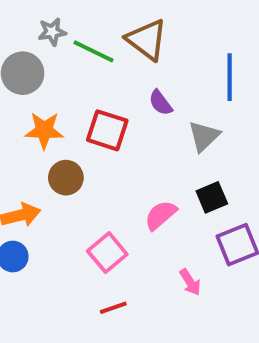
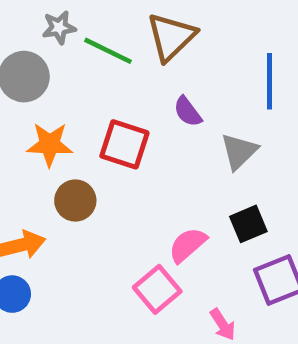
brown triangle: (147, 40) -> (171, 37), turned 39
pink square: (107, 253) -> (157, 289), moved

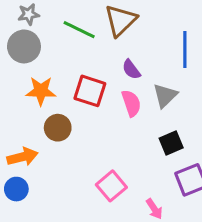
gray star: (59, 27) -> (29, 14), moved
pink semicircle: (188, 245) -> (131, 103), moved, turned 112

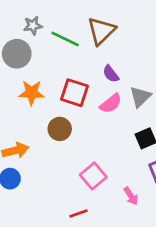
gray star: (29, 14) -> (33, 26), moved
pink semicircle: (131, 103) -> (111, 103), turned 70
brown circle: (58, 128) -> (60, 129), moved

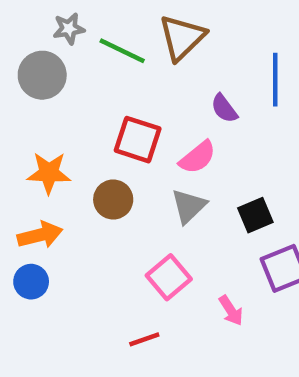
purple semicircle: (111, 74) -> (224, 108), moved
orange star: (31, 93) -> (49, 173), moved
gray triangle: (140, 97) -> (189, 206), moved

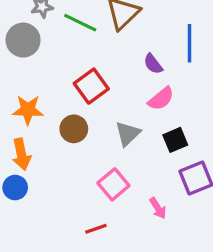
red square: (138, 140) -> (91, 86), turned 36
pink semicircle: (198, 157) -> (161, 99), moved
orange arrow: (40, 235) -> (21, 154), turned 92

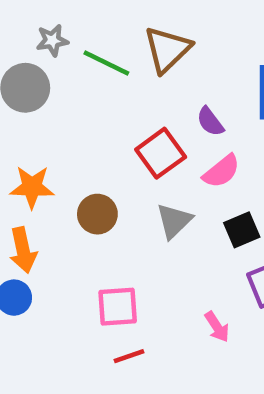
red square: (91, 86) -> (161, 153), moved
pink square: (113, 184) -> (118, 307), moved, turned 36

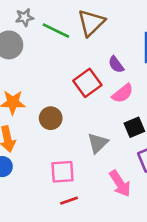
gray triangle: (174, 221) -> (98, 143), moved
pink arrow: (217, 327) -> (120, 184), size x1.5

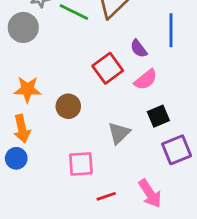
pink arrow: (120, 184) -> (150, 193), moved
red line: (69, 201) -> (106, 196), moved

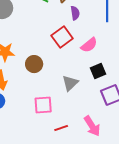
purple semicircle: (139, 49) -> (75, 13), moved, turned -152

